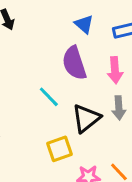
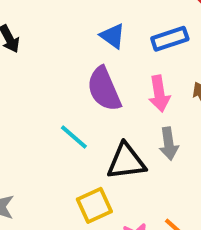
black triangle: (86, 118) -> (126, 161), turned 36

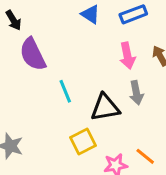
purple semicircle: (104, 89) -> (33, 54), moved
cyan line: (74, 137) -> (65, 91), turned 30

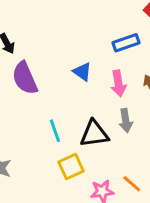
blue triangle: (90, 14) -> (82, 72), moved
cyan line: (65, 91) -> (55, 131), moved

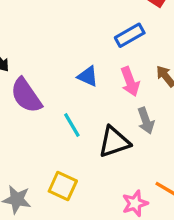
cyan line: (55, 131) -> (72, 125), moved
yellow square: (71, 167) -> (63, 186), moved, turned -30

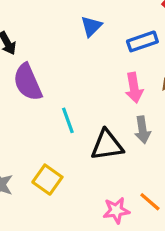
blue triangle: (88, 76) -> (91, 26), moved, turned 40

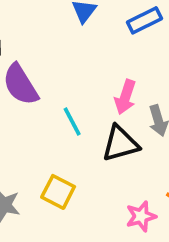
pink arrow: (134, 88) -> (125, 97), moved, turned 36

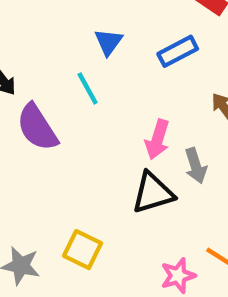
cyan line: (72, 122) -> (88, 88), moved

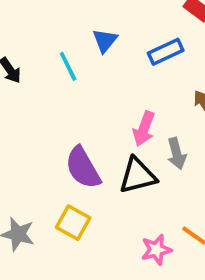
cyan line: (88, 88) -> (68, 66), moved
purple semicircle: (37, 127) -> (83, 168), moved

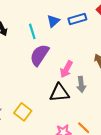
blue rectangle: (166, 52) -> (77, 19), moved
purple semicircle: (83, 168) -> (39, 55), moved, turned 55

